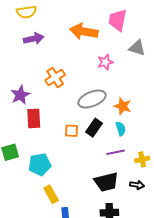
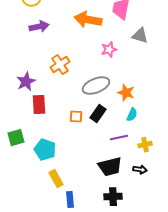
cyan semicircle: (121, 129) -> (132, 115), moved, turned 40
cyan pentagon: (40, 165) -> (45, 150), turned 30

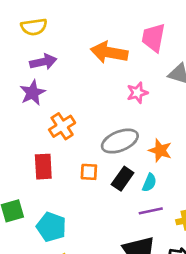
orange cross: (60, 65) -> (62, 126), moved
purple star: (26, 82) -> (33, 93), moved
cyan semicircle: (132, 115) -> (149, 183), moved
orange square: (76, 117) -> (89, 172), moved

